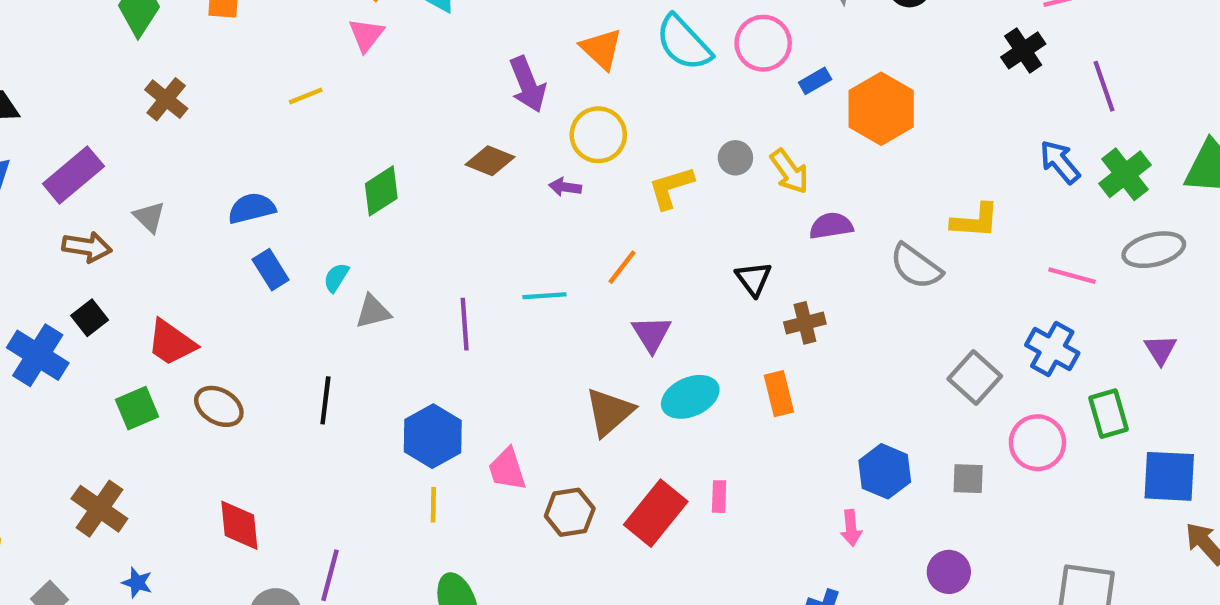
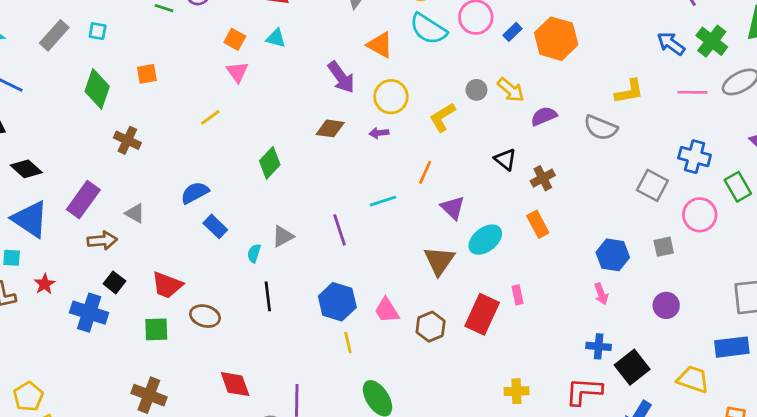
pink line: (1072, 276) -> (692, 92), moved
cyan semicircle: (336, 278) -> (254, 253), moved
green square: (137, 408) -> (156, 329), turned 35

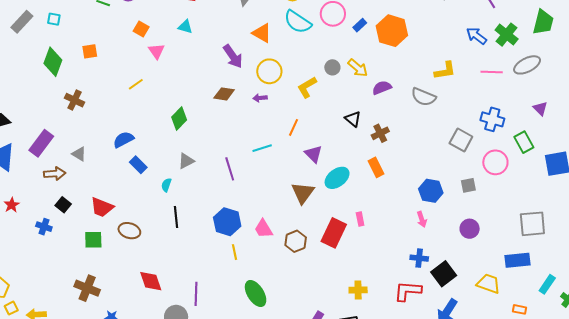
orange square: (235, 39) -> (141, 29), moved
gray triangle: (283, 236) -> (186, 161), moved
blue cross: (89, 313) -> (44, 227), size x0.6

